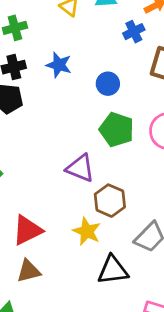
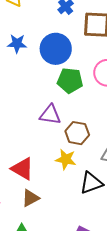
blue circle: (108, 84) -> (56, 49), size x1.8
red triangle: (27, 230) -> (22, 169), turned -50

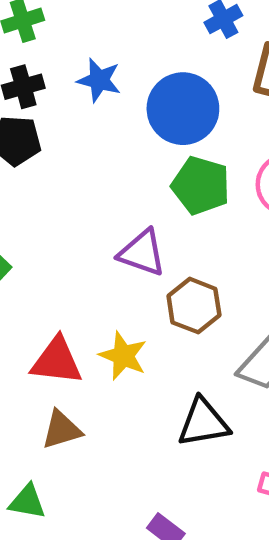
yellow star: (66, 159) -> (123, 356), moved
red triangle: (22, 169) -> (57, 361), turned -35

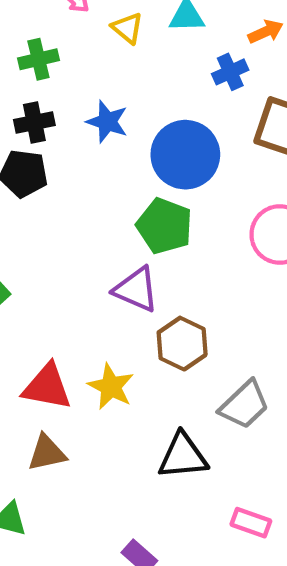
green pentagon: (201, 185) -> (164, 226), moved

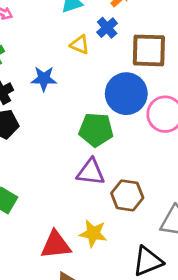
yellow triangle: (127, 28) -> (80, 45), moved
blue circle: (185, 155) -> (126, 94), moved

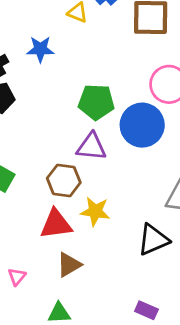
blue circle: (126, 94) -> (142, 125), moved
brown hexagon: (127, 195) -> (64, 180), moved

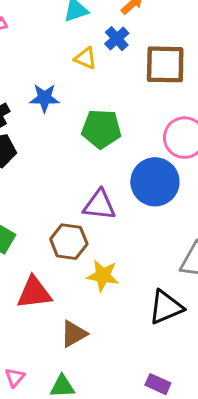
green pentagon: (96, 102) -> (101, 129), moved
red triangle: (56, 224) -> (34, 293), moved
pink triangle: (17, 277) -> (15, 377), moved

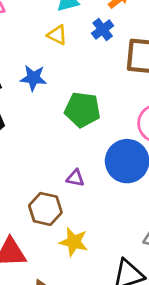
yellow triangle: (85, 58) -> (57, 35), moved
purple triangle: (99, 205) -> (75, 178), size x0.6

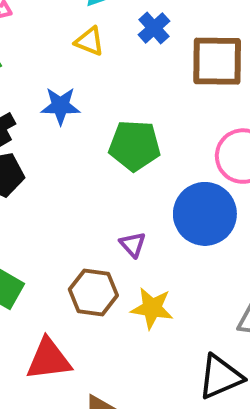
purple triangle: (75, 178) -> (133, 244), turned 42
yellow star: (74, 242) -> (152, 308), moved

